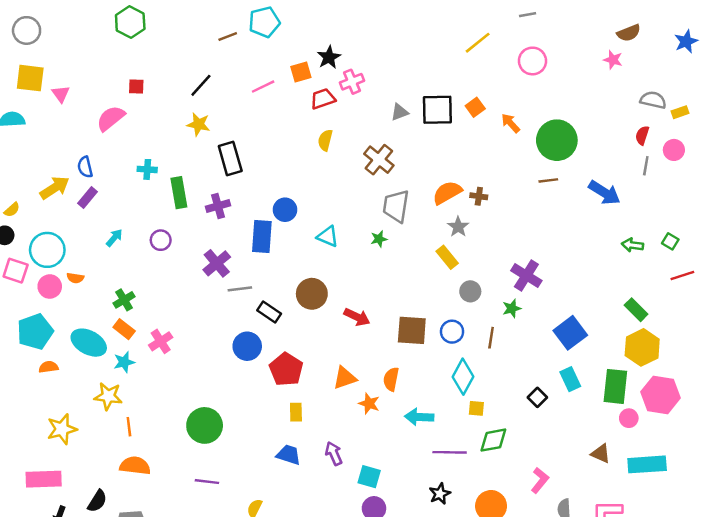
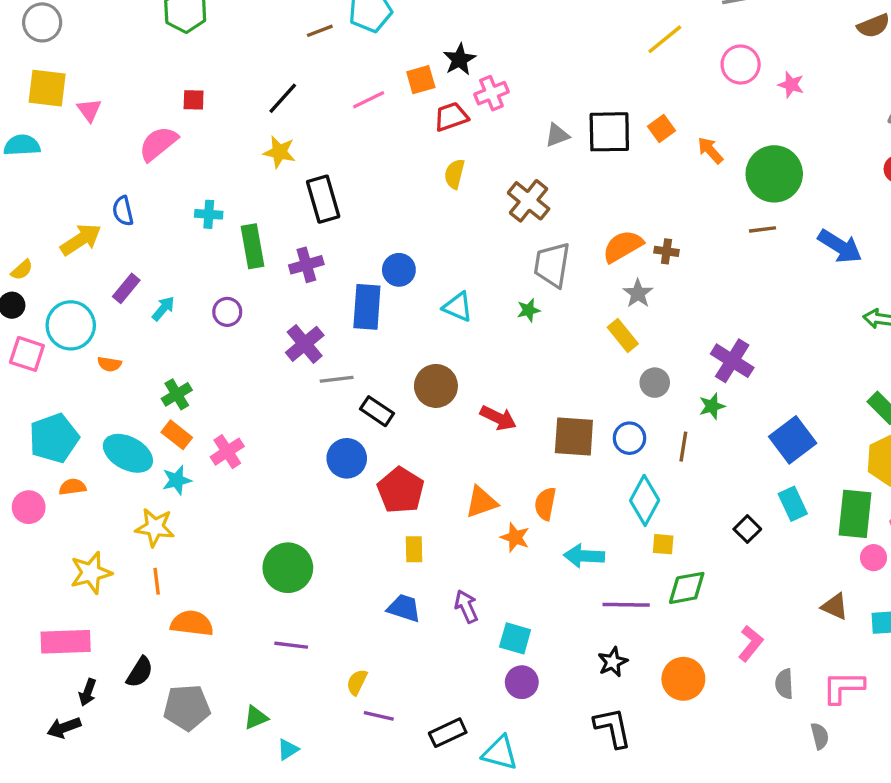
pink star: (613, 60) -> (791, 85), moved
purple rectangle: (88, 197) -> (126, 288), moved
pink circle: (50, 286) -> (29, 507), moved
orange line: (129, 427) -> (157, 581), moved

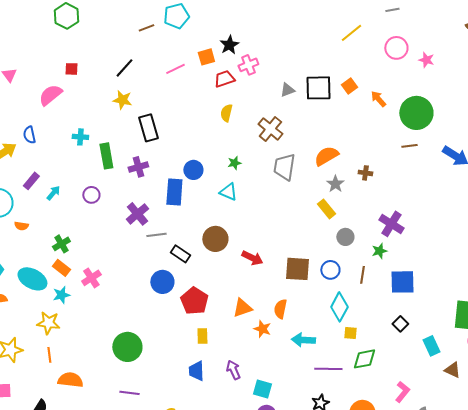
brown cross: (667, 251) -> (365, 173), moved
green star: (529, 310) -> (234, 163), moved
blue square: (793, 440) -> (402, 282), moved, turned 36
cyan rectangle: (793, 504) -> (431, 346), moved
blue trapezoid: (404, 608) -> (196, 371), turned -110

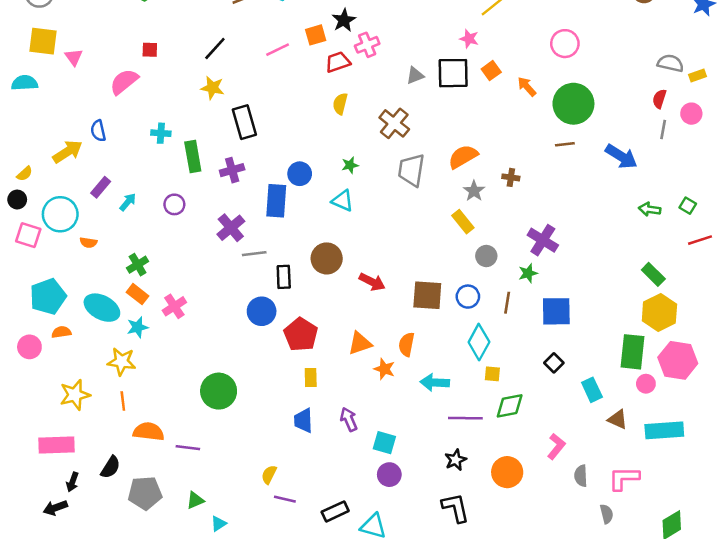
pink circle: (396, 48) -> (565, 44), moved
pink star: (426, 60) -> (469, 39), moved
black rectangle: (180, 254) -> (284, 277), turned 54
purple line: (129, 393) -> (188, 448), moved

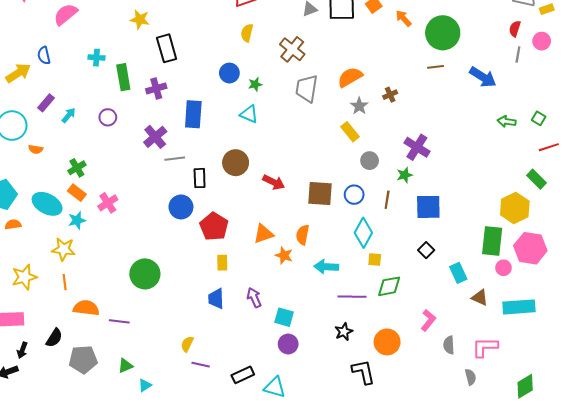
blue circle: (300, 174) -> (229, 73), moved
brown cross: (511, 177) -> (390, 95), turned -32
green rectangle: (653, 274) -> (536, 179), moved
black L-shape: (456, 508) -> (363, 372), moved

